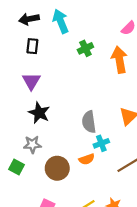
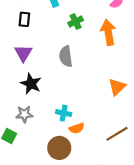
gray semicircle: (89, 122) -> (66, 56), moved
cyan cross: (101, 143) -> (64, 113), moved, turned 32
brown circle: (57, 168) -> (59, 148), moved

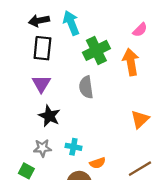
black rectangle: (24, 19) -> (42, 48), size x1.5
green cross: (76, 22) -> (96, 50), size x1.6
cyan cross: (64, 113) -> (73, 147), moved

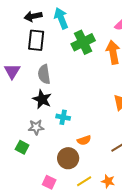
purple triangle: (41, 84) -> (12, 71), moved
gray semicircle: (86, 87) -> (44, 74), moved
cyan cross: (73, 147) -> (63, 117), moved

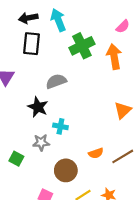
gray semicircle: (44, 74) -> (56, 81), moved, turned 78
gray star: (36, 127) -> (41, 142), moved
orange semicircle: (84, 140) -> (96, 153), moved

